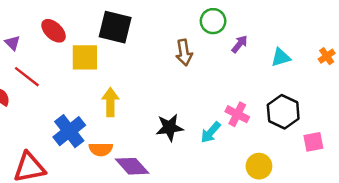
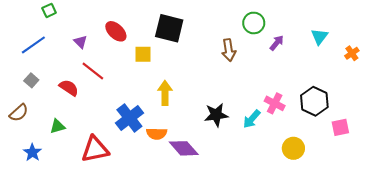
yellow square: (85, 57) -> (143, 54), size x0.7
cyan triangle: (281, 57) -> (320, 37), moved, turned -36

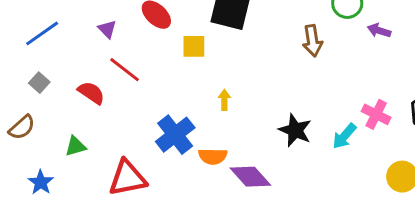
purple arrow: (277, 43) -> (379, 31), turned -112
yellow arrow: (165, 93) -> (224, 100), size x0.6
black star: (216, 115) -> (295, 130), turned 30

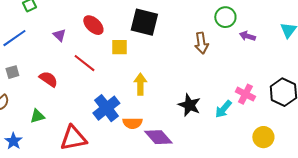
red line: (125, 70) -> (84, 63), moved
gray square: (39, 83) -> (12, 72), turned 32
yellow arrow: (224, 100) -> (140, 84), size x1.5

